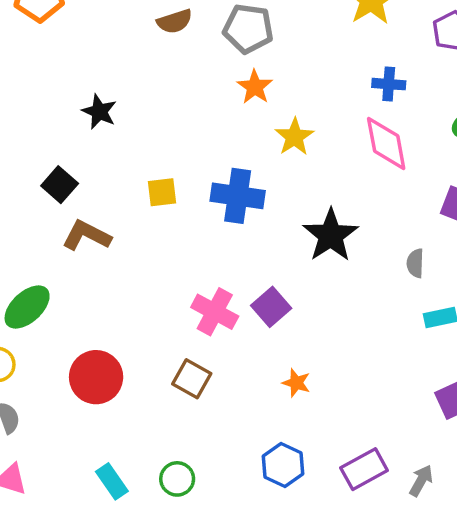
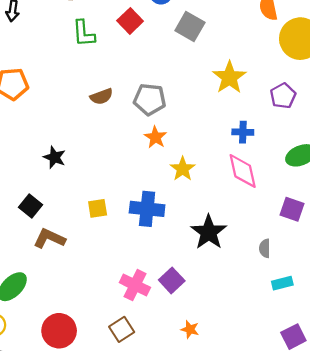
brown square: (192, 379) -> (122, 329), turned 30

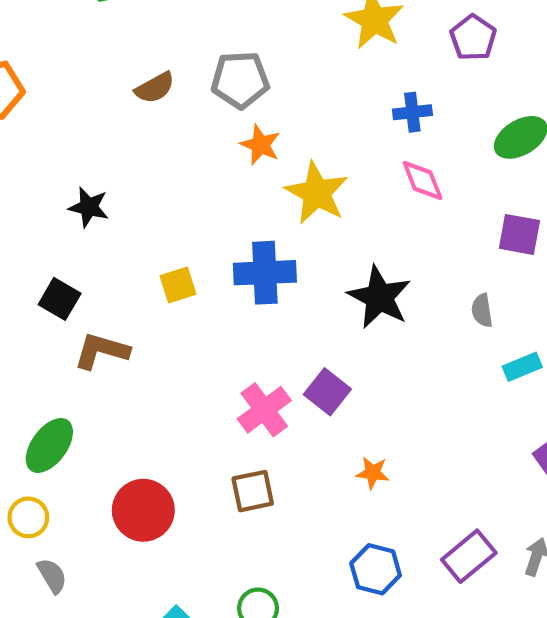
yellow star: (183, 169) -> (317, 193), size x1.4
pink diamond: (243, 171) -> (423, 181), size x0.7
pink cross: (135, 285) -> (264, 410), turned 36
brown square: (122, 329) -> (253, 491), turned 30

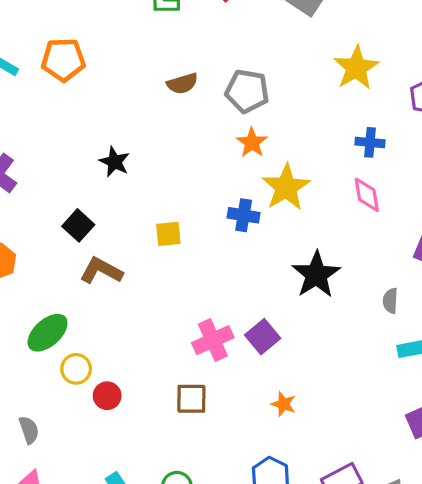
blue cross: (265, 273) -> (244, 215), moved, size x0.7
red circle: (143, 510) -> (107, 396), size x0.6
yellow circle: (28, 517) -> (76, 369), moved

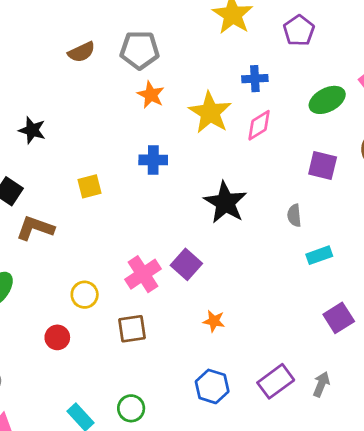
yellow star: (286, 187) -> (210, 113), moved
pink diamond: (367, 195) -> (259, 125), turned 76
yellow circle: (76, 369) -> (85, 295), moved

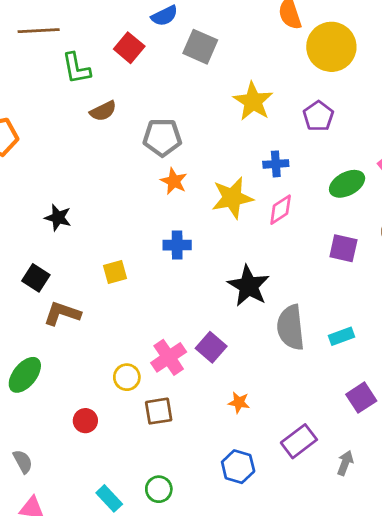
brown semicircle: (81, 52) -> (103, 111), moved
yellow star: (210, 113) -> (232, 198), turned 30
gray semicircle: (294, 215) -> (291, 327), moved, size x2.0
yellow circle: (85, 295) -> (127, 377), moved
purple rectangle: (276, 381) -> (299, 441), moved

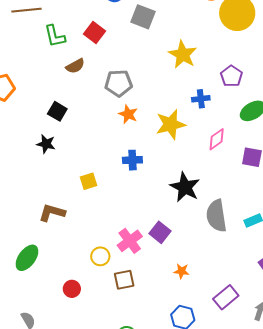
red square: (129, 48) -> (95, 33), moved
purple pentagon: (318, 116) -> (231, 76), moved
pink diamond: (281, 210) -> (217, 139), moved
black square: (36, 278) -> (57, 111), moved

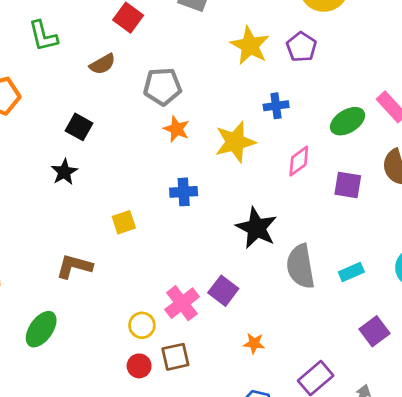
green L-shape: (55, 36) -> (43, 36), moved
purple pentagon: (231, 76) -> (301, 47), moved
black star: (46, 144) -> (64, 172), turned 30
red circle: (72, 289) -> (139, 366), moved

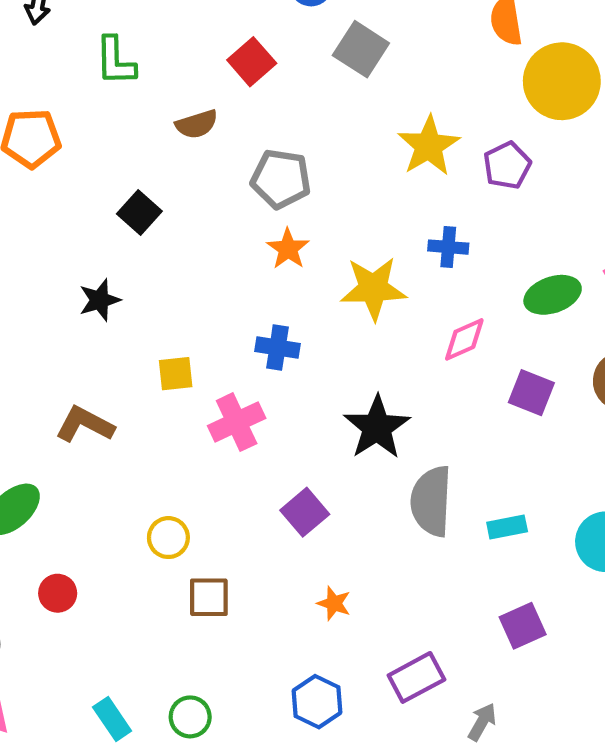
black star: (64, 172) -> (100, 300), moved
pink cross: (182, 303) -> (237, 422), moved
red circle: (139, 366) -> (58, 593), moved

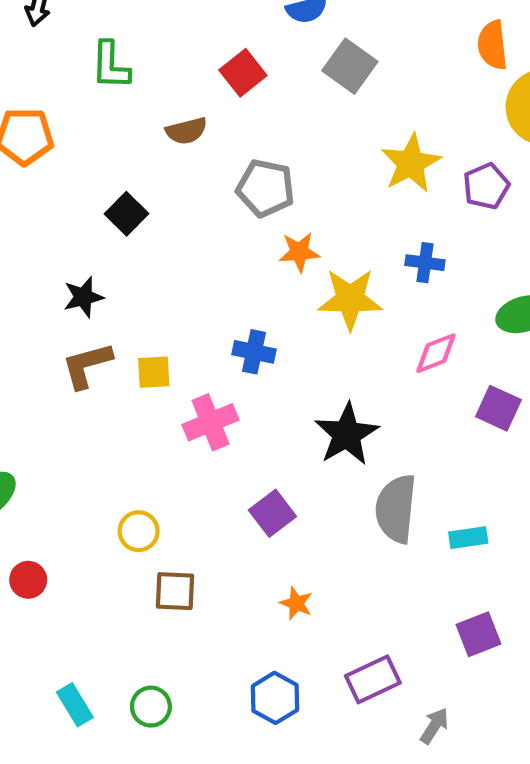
orange star: (288, 249) -> (299, 252), moved, turned 30
brown L-shape: (85, 424) -> (87, 365), moved, turned -46

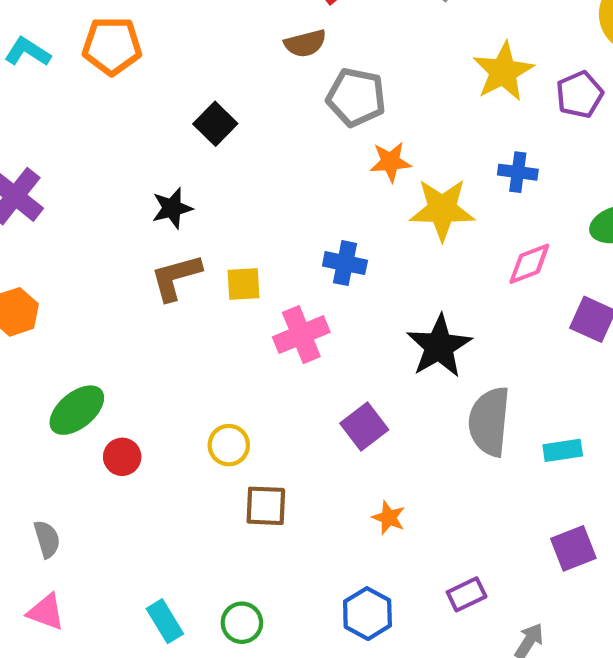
brown semicircle: (186, 131) -> (305, 43), moved
red circle: (28, 580) -> (122, 457), moved
purple rectangle: (373, 679) -> (467, 594), size x0.7

